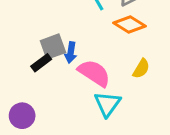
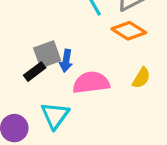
pink semicircle: (94, 73) -> (91, 83), turned -40
cyan triangle: (107, 104) -> (55, 116), moved

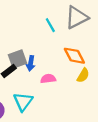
orange diamond: (129, 31) -> (74, 56), moved, turned 30
pink semicircle: (91, 83) -> (48, 79), size x0.6

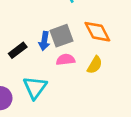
gray square: (18, 59) -> (62, 36), moved
yellow semicircle: (83, 75) -> (95, 65), moved

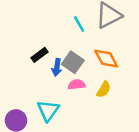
gray square: (62, 36) -> (73, 62), turned -35
black rectangle: (18, 50) -> (39, 55), moved

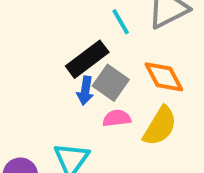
black rectangle: (39, 55) -> (87, 59), moved, size x1.5
yellow semicircle: (104, 89) -> (160, 126), size x1.5

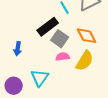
blue arrow: (85, 91) -> (18, 49), moved

